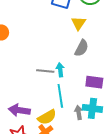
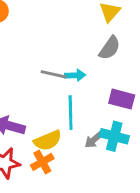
cyan arrow: (60, 70) -> (75, 75), turned 88
gray arrow: (79, 113) -> (94, 140), turned -128

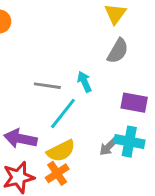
gray line: (54, 74) -> (47, 86), moved
cyan arrow: (75, 75) -> (84, 82), turned -108
cyan line: (71, 113) -> (63, 114), moved, turned 44

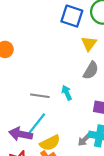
cyan line: (63, 114) -> (36, 124), moved

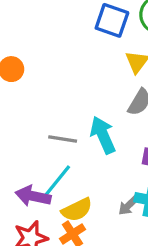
cyan arrow: (67, 93) -> (103, 135), size x1.6

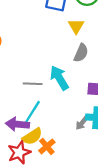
yellow semicircle: (77, 210) -> (32, 136), moved

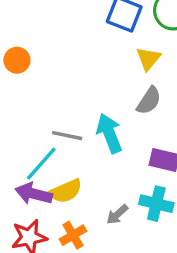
cyan line: (32, 112) -> (41, 164), moved
gray arrow: (82, 123) -> (117, 214), moved
yellow semicircle: (32, 136) -> (66, 191), moved

